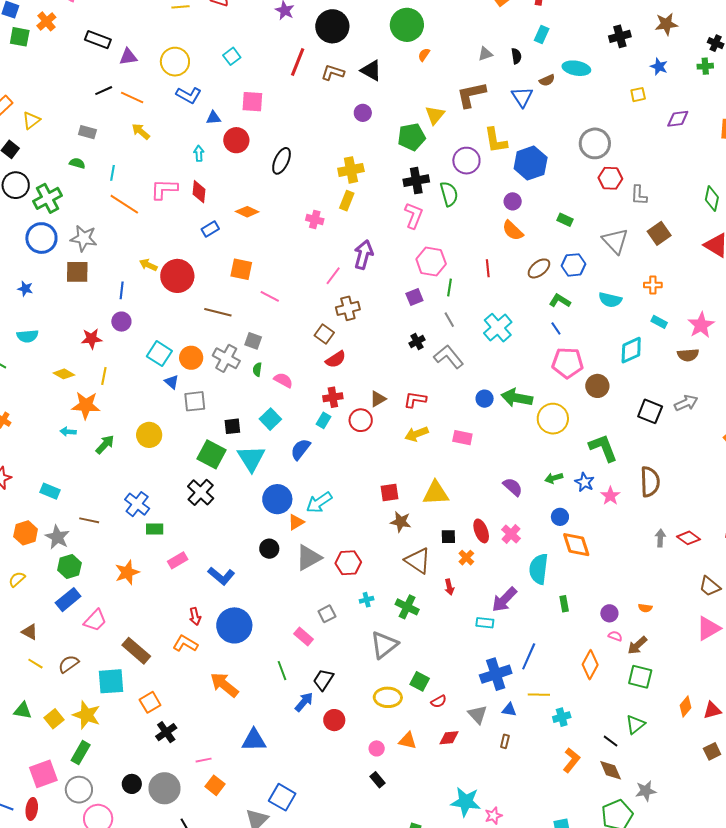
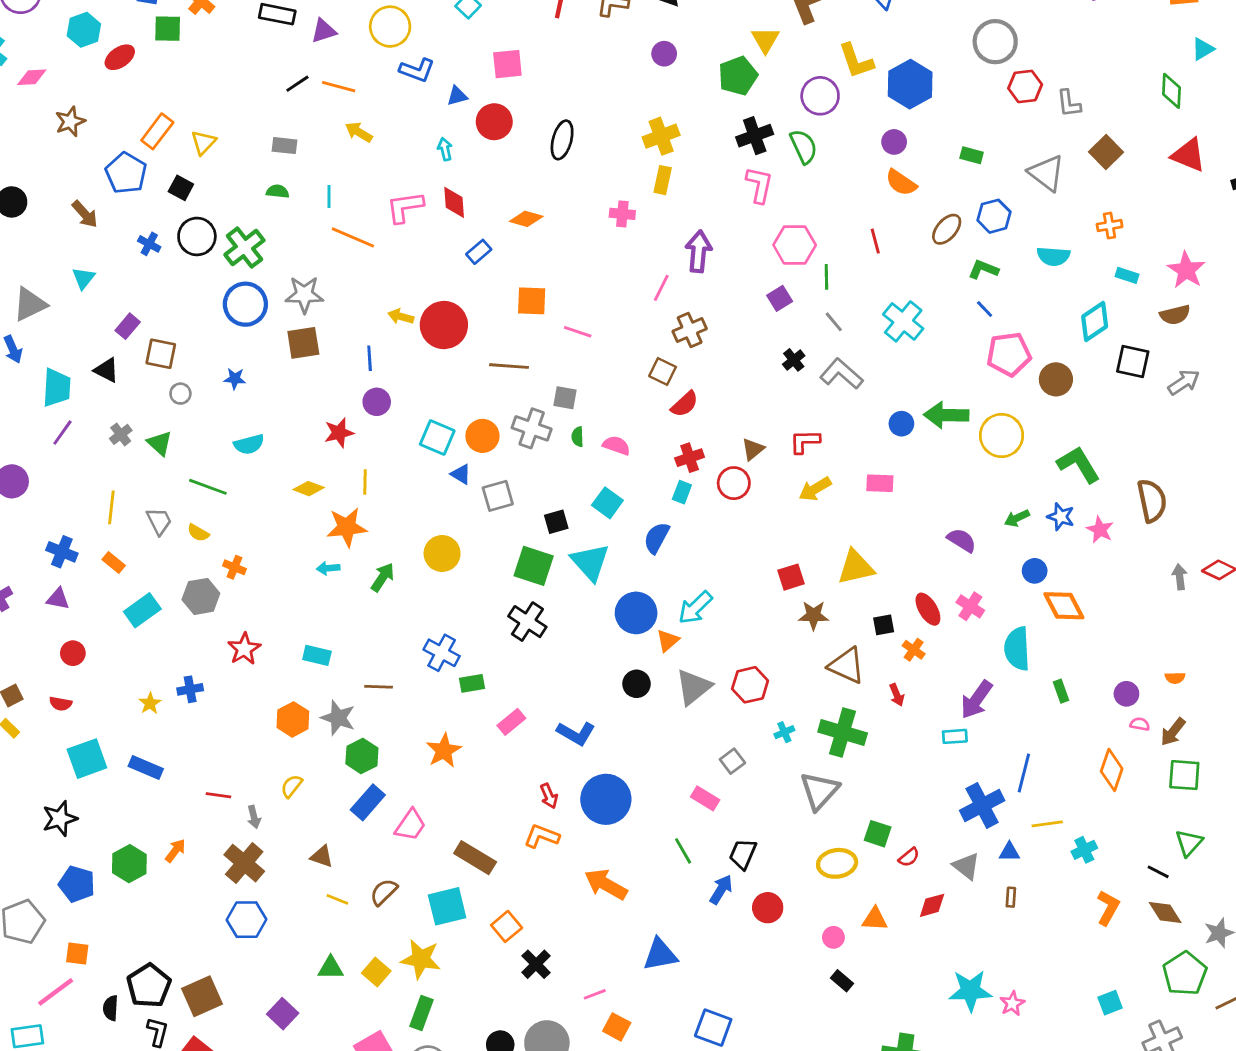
black square: (650, 411) -> (1133, 362), moved
green cross: (407, 607) -> (843, 733), size x1.4

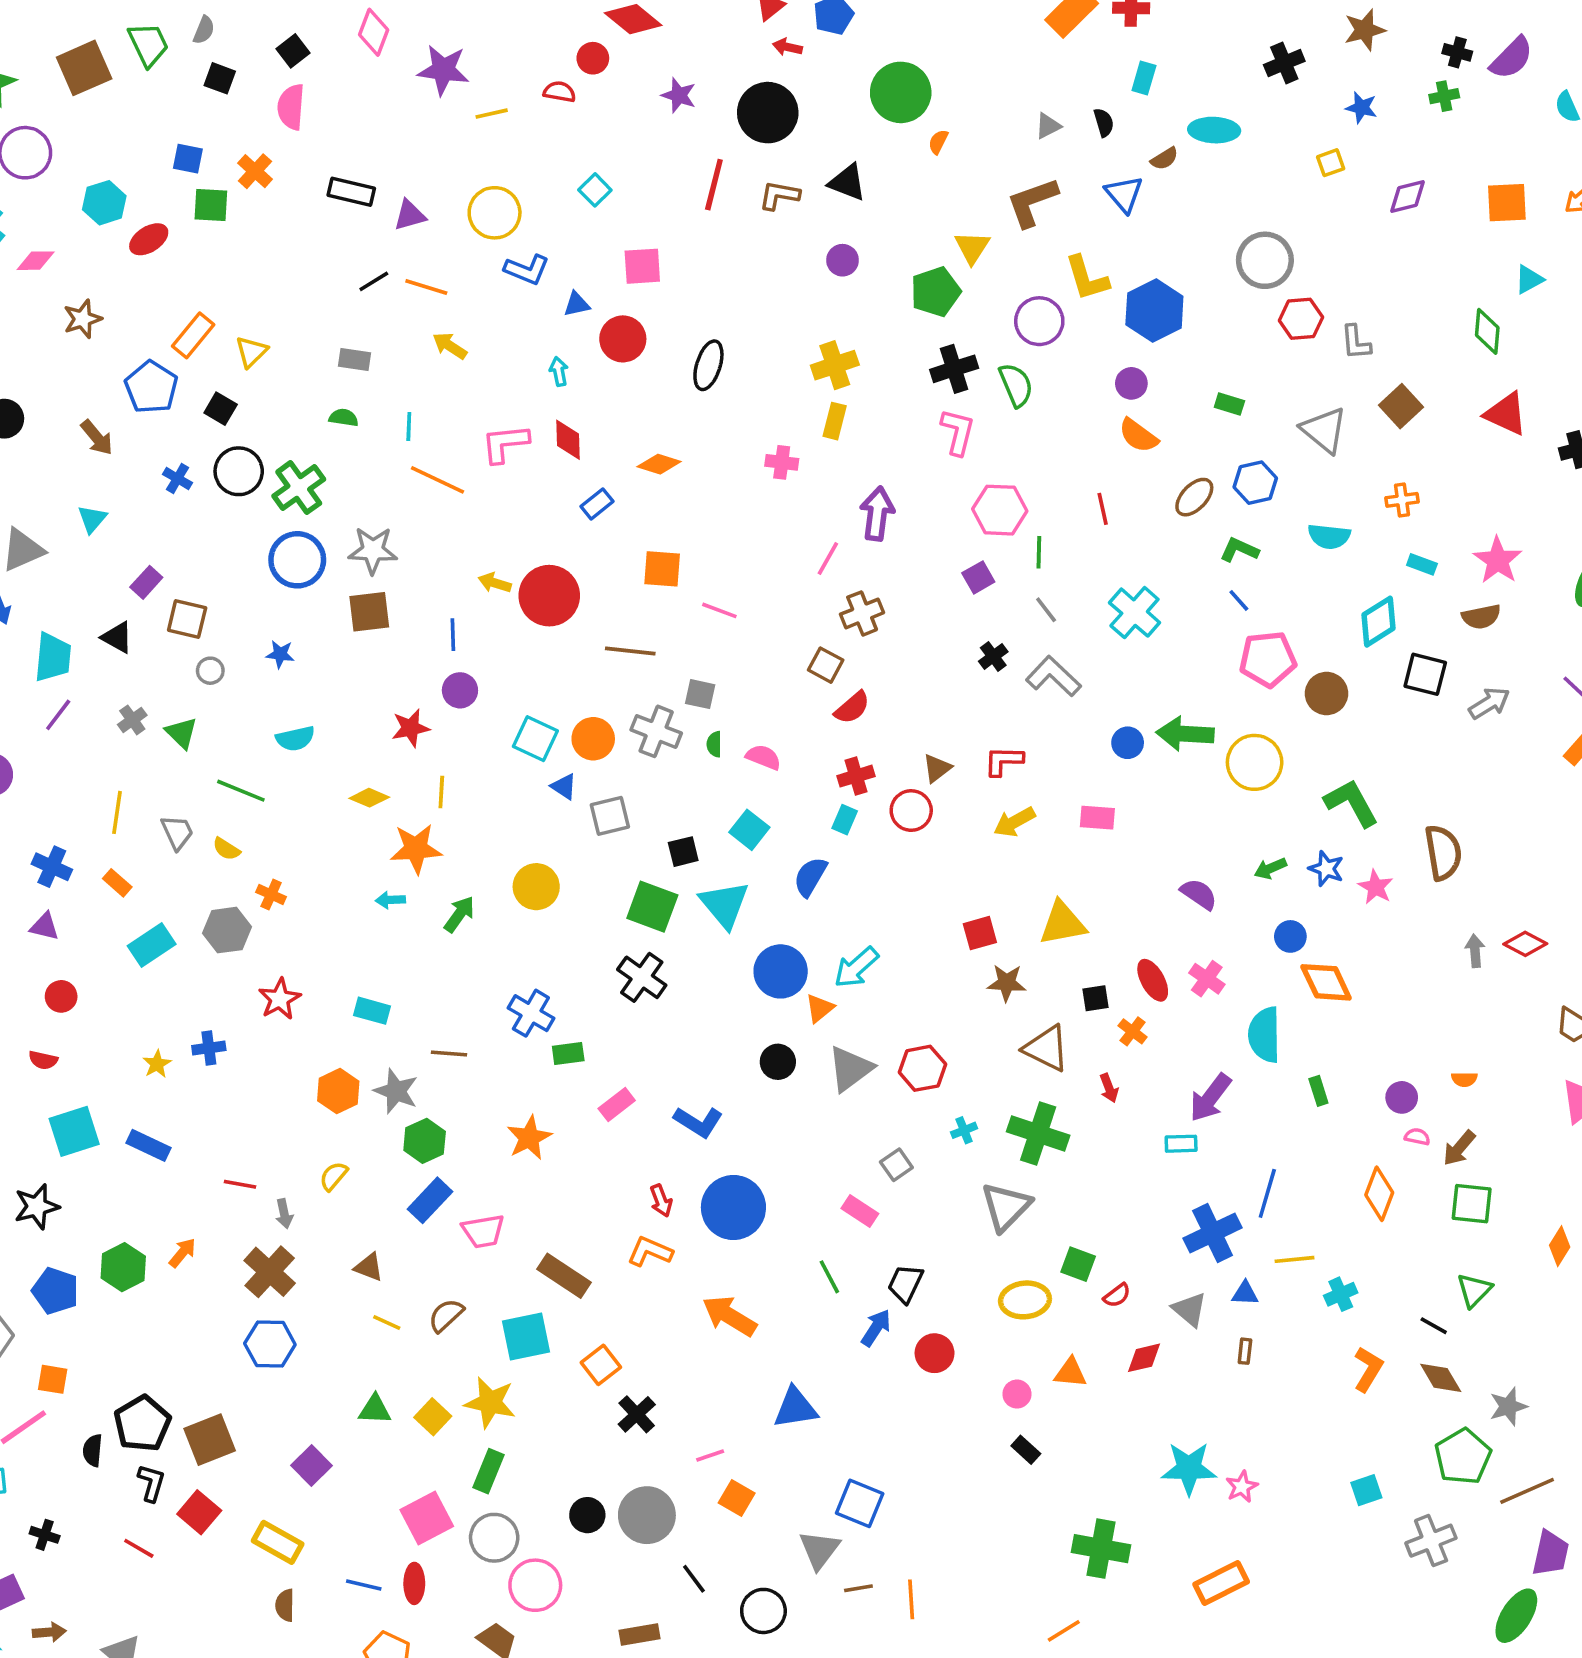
pink trapezoid: (410, 825) -> (483, 1231), turned 44

